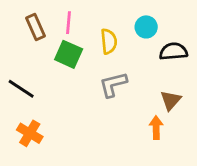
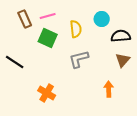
pink line: (69, 23) -> (48, 16), turned 70
brown triangle: (171, 100) -> (123, 60), moved
orange cross: (30, 133) -> (47, 93), moved

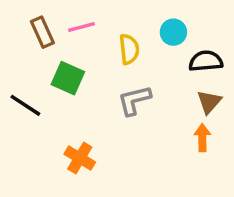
green square: (48, 38) -> (68, 78), moved
orange arrow: (109, 89) -> (202, 138), moved

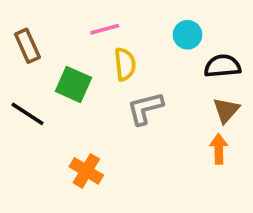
pink line: (82, 27) -> (105, 29), moved
brown rectangle: (42, 32) -> (27, 46), moved
yellow semicircle: (129, 49) -> (125, 64), moved

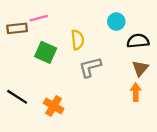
pink line: (105, 29) -> (39, 18), moved
brown rectangle: (27, 46) -> (17, 28), turned -72
black line: (27, 114) -> (17, 97), moved

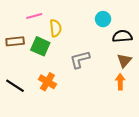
brown rectangle: (17, 28) -> (15, 41), moved
yellow semicircle: (78, 40) -> (55, 28), moved
orange cross: (54, 106) -> (47, 82), moved

